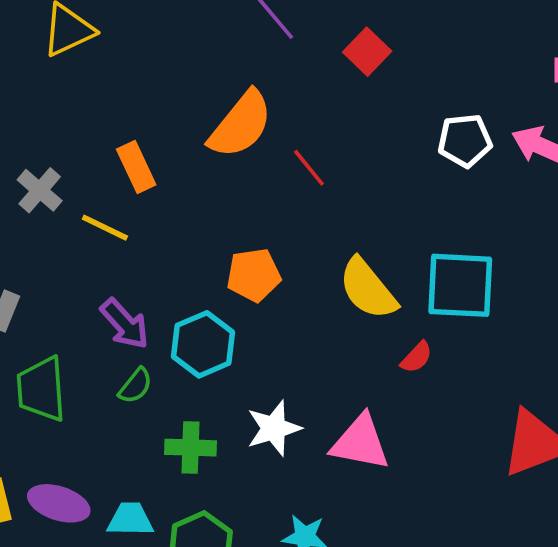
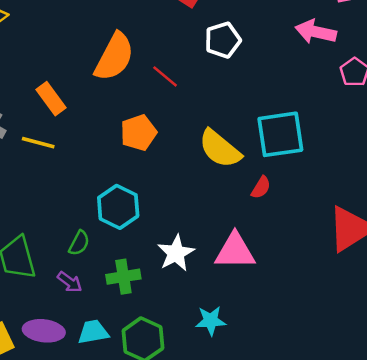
white pentagon: (465, 141) -> (223, 40), moved
orange pentagon: (254, 275) -> (139, 133), moved
purple arrow: (125, 324) -> (70, 282), moved, size x0.7

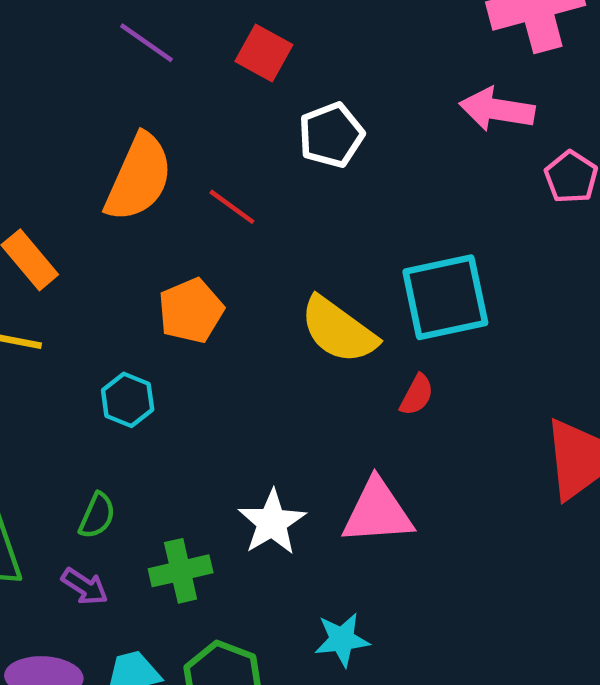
cyan hexagon: (118, 207) -> (128, 400), moved, size x0.7

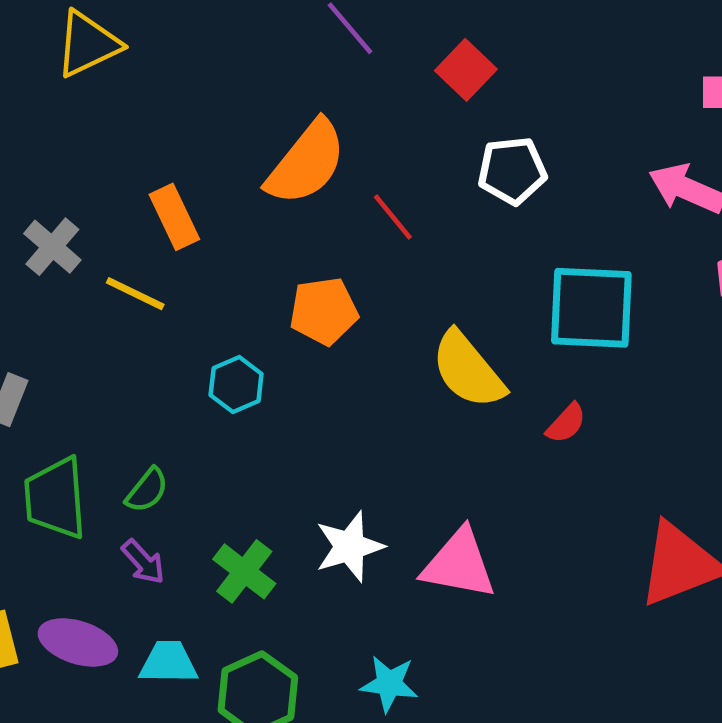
cyan square: (445, 297) -> (591, 308), moved
red semicircle: (417, 395) -> (566, 423), moved
green semicircle: (97, 516) -> (147, 490), moved
green cross: (181, 571) -> (244, 571), turned 36

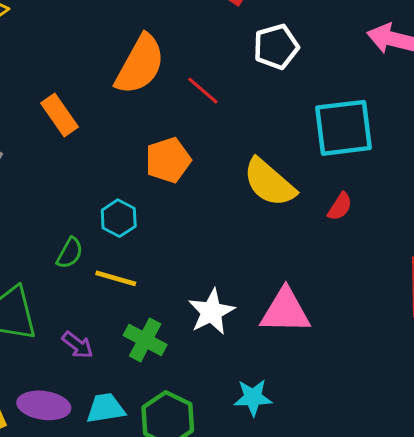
yellow line: (135, 294) -> (116, 278), moved
green semicircle: (147, 490) -> (70, 253), moved

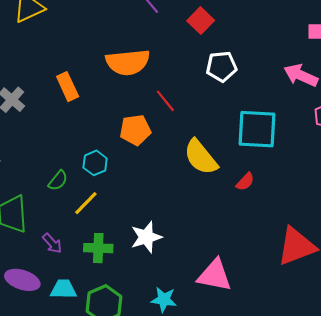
orange semicircle: (140, 65) -> (128, 62), turned 45
red line: (203, 91) -> (165, 101), moved
yellow line: (116, 278) -> (86, 203), turned -72
pink triangle: (285, 311) -> (214, 275), moved
green cross: (145, 340) -> (98, 248), turned -36

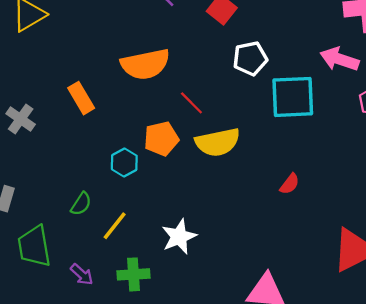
cyan square: (257, 129) -> (293, 97), moved
yellow semicircle: (201, 157) -> (218, 142), moved, turned -57
cyan hexagon: (95, 163) -> (124, 163), moved
white star: (146, 237) -> (179, 237), moved

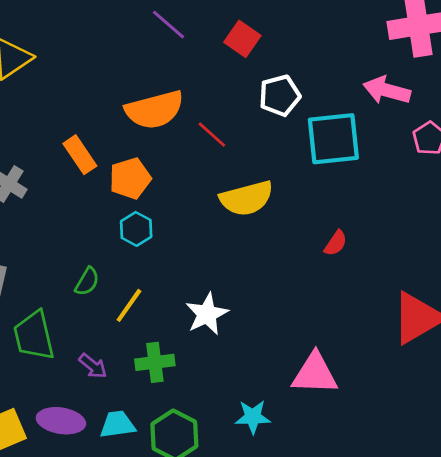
red line: (191, 103) -> (212, 135), moved
orange pentagon: (161, 139) -> (130, 178), moved

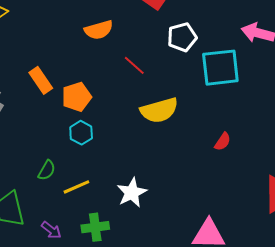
orange semicircle: (155, 110) -> (99, 30), moved, size x0.7
yellow line: (129, 305) -> (76, 187), turned 32

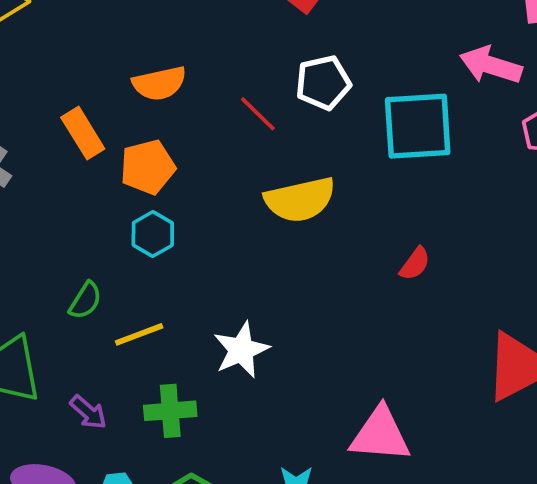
orange semicircle: (99, 30) -> (159, 83), moved
white pentagon: (182, 37) -> (323, 83), moved

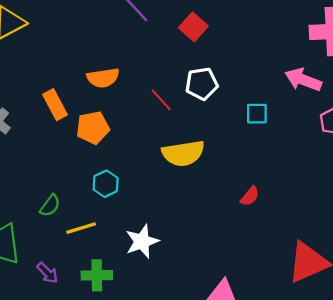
cyan square: (418, 126) -> (257, 114), size x0.5
cyan hexagon: (153, 234) -> (106, 184), moved

